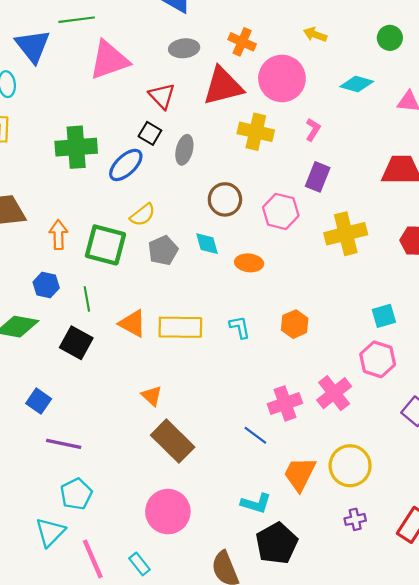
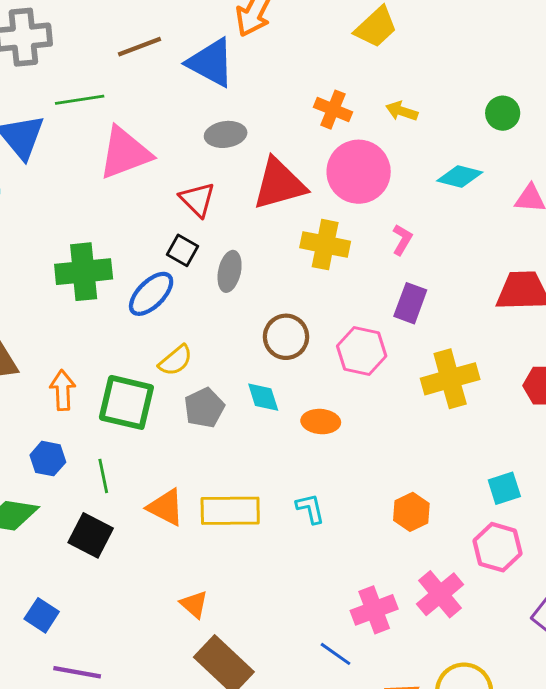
orange cross: (242, 42) -> (333, 110), moved
orange hexagon: (295, 324) -> (411, 512), moved

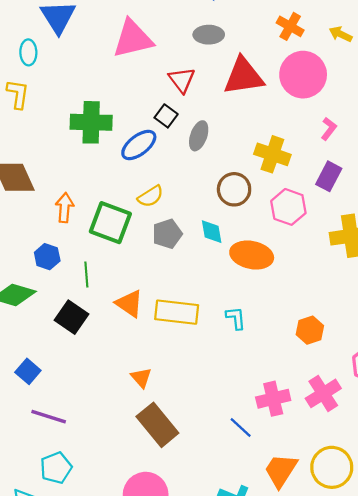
yellow cross: (325, 245) -> (272, 154), moved
orange ellipse: (321, 422) -> (252, 255), size x1.5

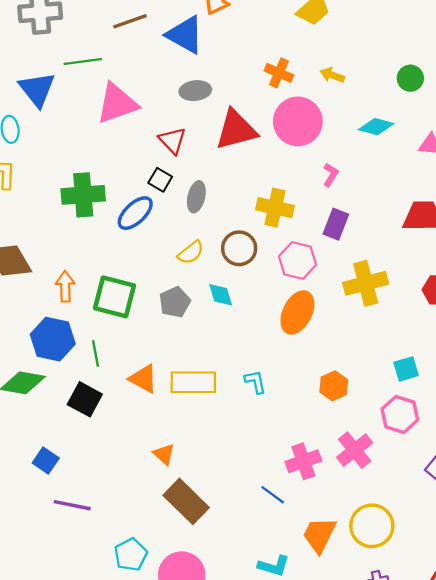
yellow semicircle: (151, 196) -> (191, 252), moved
orange ellipse: (252, 255) -> (297, 312), moved, turned -69
blue hexagon: (47, 257) -> (53, 339), size x1.6
cyan pentagon: (56, 468) -> (131, 555), moved

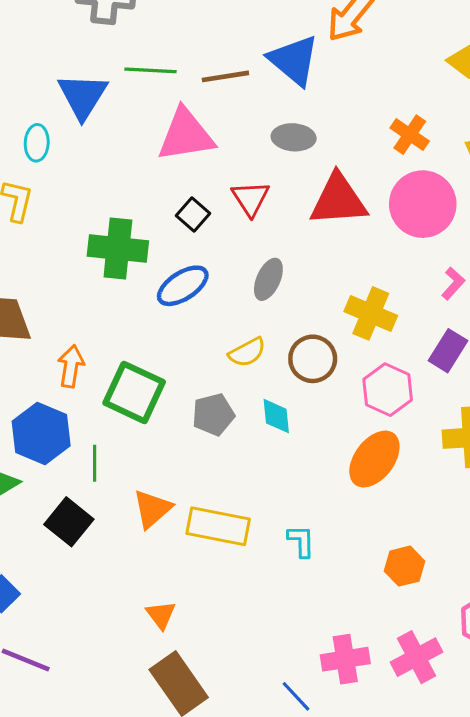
brown line: (130, 21) -> (225, 76), moved
black square: (160, 180) -> (193, 214), moved
orange triangle: (143, 379) -> (152, 509), turned 40

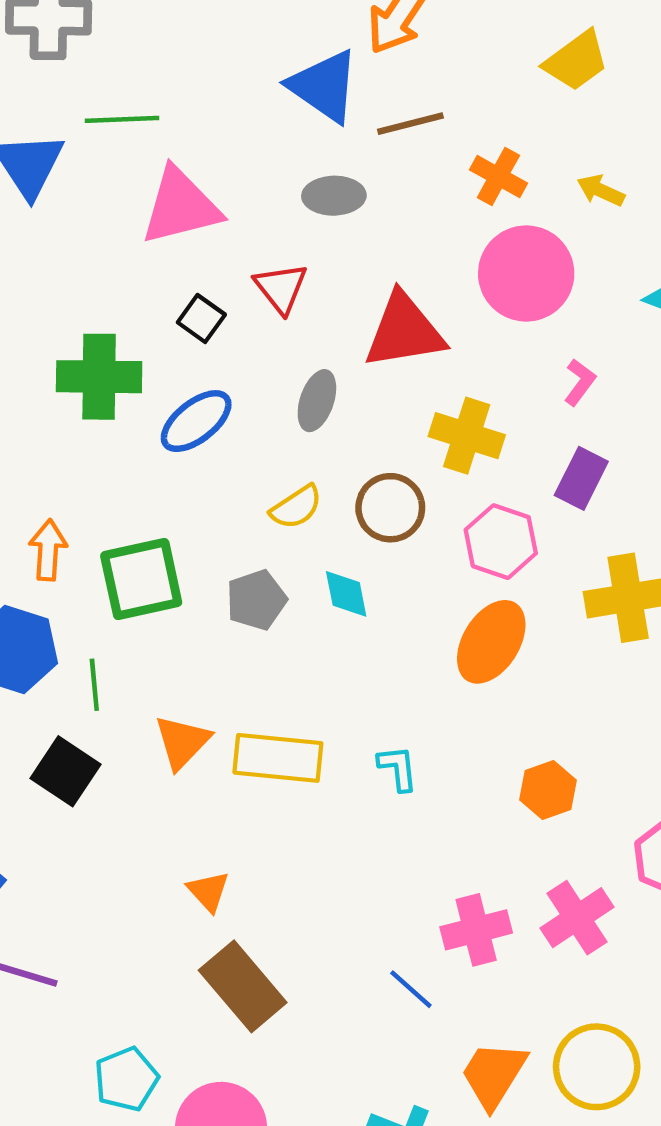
brown line: (225, 76) -> (410, 124), moved
red triangle: (338, 200) -> (404, 331), moved
green square: (134, 392) -> (141, 579), turned -32

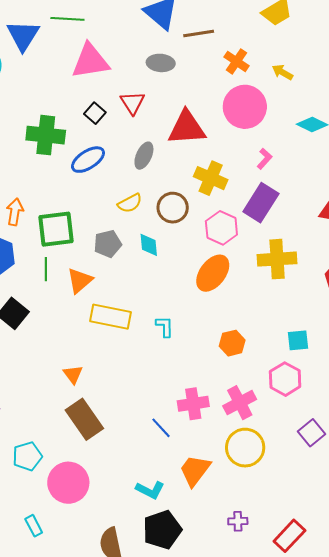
purple rectangle: (581, 478) -> (261, 203), size x1.4
green line: (94, 685) -> (46, 269), moved
orange triangle: (182, 742) -> (80, 281), moved
yellow circle: (597, 1067) -> (245, 448), moved

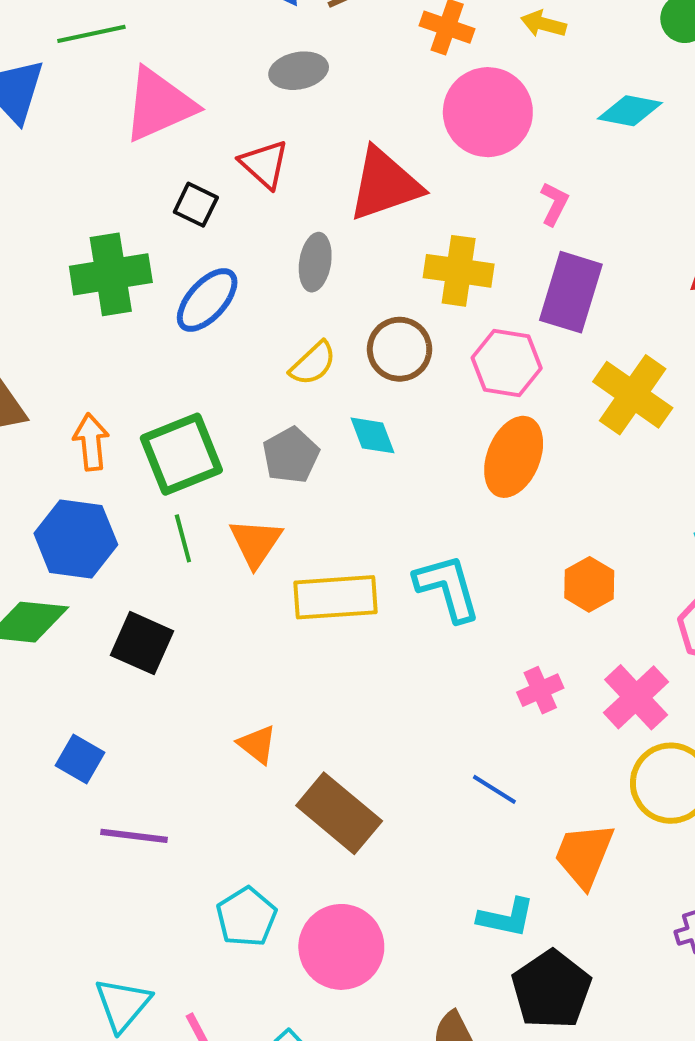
yellow cross: (277, 259) -> (633, 395), turned -36
cyan L-shape: (165, 327) -> (448, 588), size x1.6
orange triangle: (73, 374) -> (257, 744), moved
pink cross: (193, 404) -> (540, 690), moved, size x0.7

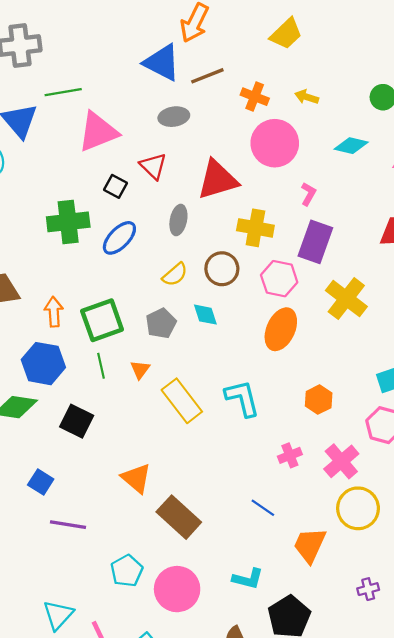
orange triangle: (256, 543) -> (140, 370), size x0.7
yellow rectangle: (335, 597) -> (182, 401), turned 54
orange triangle: (257, 744) -> (136, 478), size x1.4
cyan L-shape: (506, 918) -> (248, 579), moved

